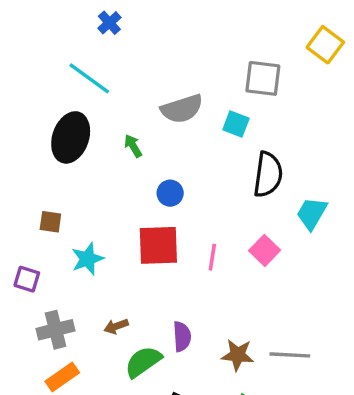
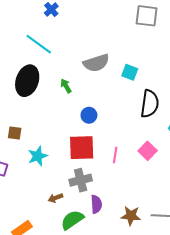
gray square: (263, 78) -> (147, 16), moved
gray cross: (55, 330) -> (81, 180), moved

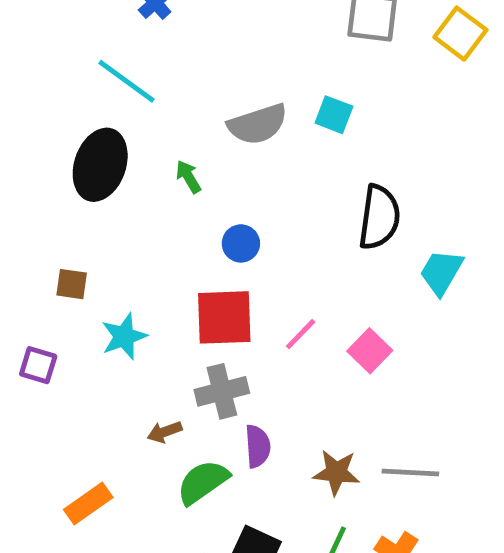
cyan square: (130, 72) -> (334, 115), moved
pink square: (148, 151) -> (370, 351), moved
pink line: (115, 155) -> (301, 334), turned 35

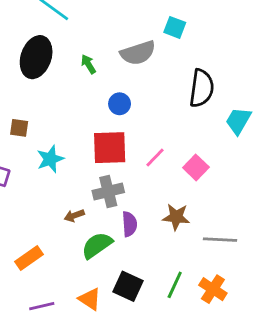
gray semicircle: (258, 124) -> (138, 53), moved
brown star: (336, 472) -> (176, 217), moved

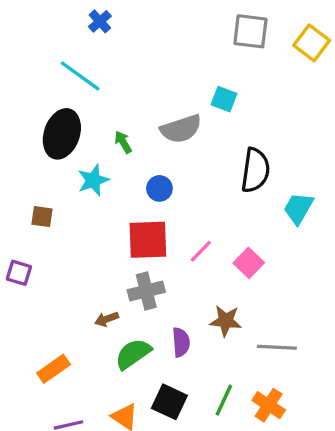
cyan star: (50, 159) -> (93, 180), moved
purple semicircle: (129, 224) -> (181, 342), moved

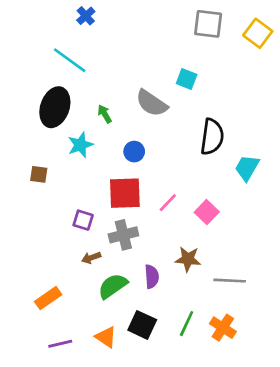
gray semicircle: (181, 129) -> (152, 103), turned 52
purple square: (19, 273) -> (83, 220), moved

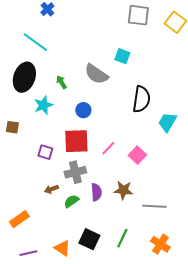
purple square: (83, 220) -> (45, 152), moved
purple semicircle: (152, 277) -> (96, 192), moved
green semicircle: (113, 286) -> (71, 201), moved, size x0.7
orange cross: (223, 328) -> (160, 244), moved

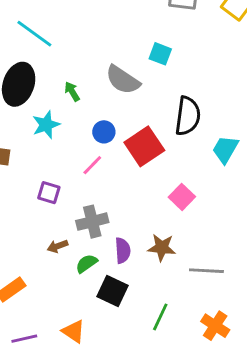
red square: (76, 141) -> (144, 146), moved, turned -32
pink line: (108, 148) -> (92, 165), moved
black square: (89, 239) -> (113, 291), moved

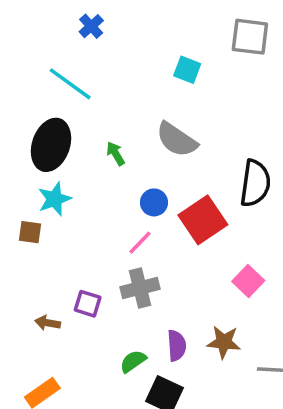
cyan square: (160, 54) -> (187, 70), moved
cyan star: (46, 125) -> (54, 199), moved
purple square: (49, 193) -> (88, 304), moved
gray cross: (92, 222) -> (140, 288), moved
brown arrow: (58, 246) -> (48, 323), moved, turned 30

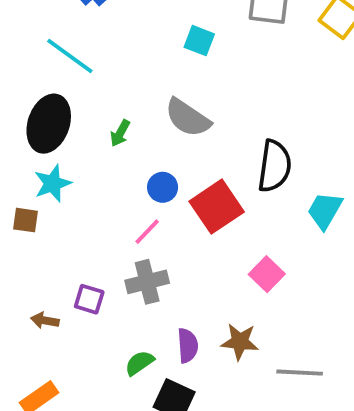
green arrow: (116, 154) -> (120, 133), turned -120

